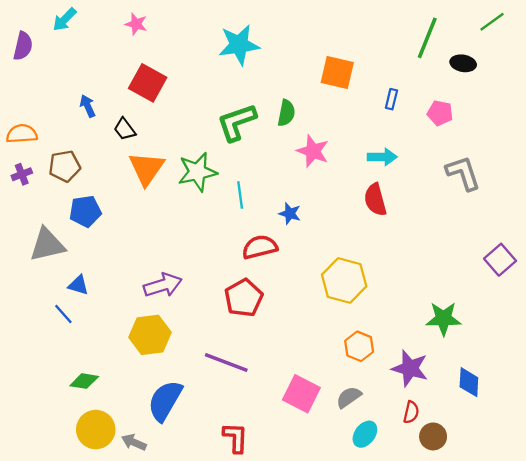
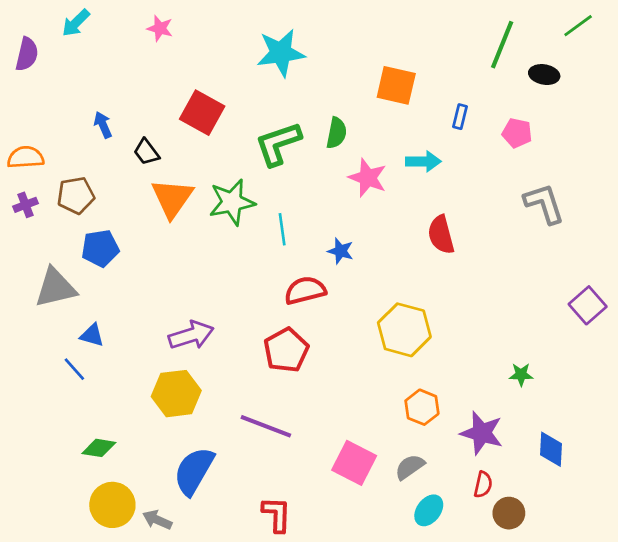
red square: (148, 83) -> (202, 113), moved
cyan arrow: (382, 157) -> (423, 161), moved
green star: (443, 319) -> (521, 375), size x0.6

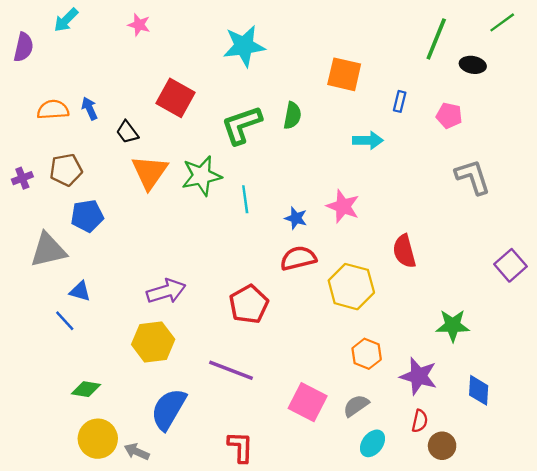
orange semicircle: (26, 157) -> (53, 110), moved
pink star: (368, 178) -> (343, 206), moved
red semicircle: (441, 235) -> (404, 251), moved
red semicircle: (305, 290) -> (298, 258), moved
green star: (521, 375) -> (453, 325), size x1.6

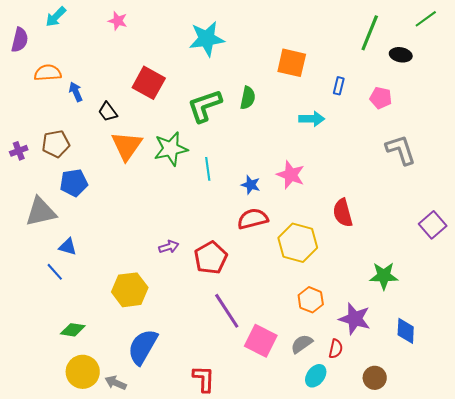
orange semicircle: (53, 110) -> (48, 73), moved
purple arrow: (166, 291) -> (169, 247), moved, size x0.6
purple line: (231, 370) -> (227, 311), moved, turned 36
red semicircle: (420, 421) -> (336, 349), moved

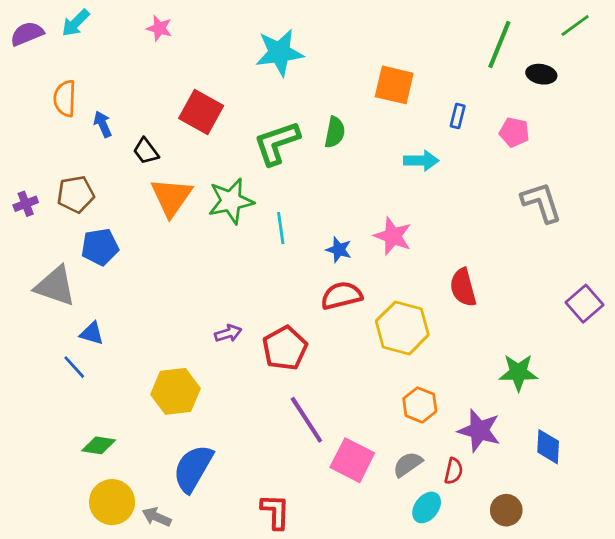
purple semicircle: (20, 40) -> (27, 34), moved, turned -125
orange semicircle: (48, 73) -> (65, 98), turned -84
gray triangle: (41, 212) -> (55, 286), turned 32

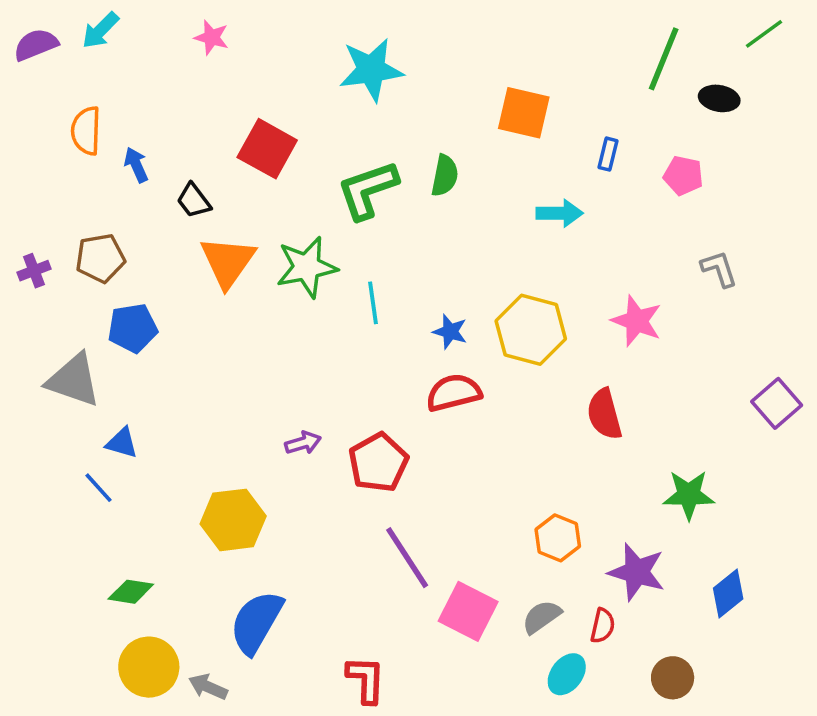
gray L-shape: (541, 202) -> (719, 269), size x0.7
pink star: (393, 236) -> (637, 321), moved
red semicircle: (463, 287) -> (604, 414), moved
yellow hexagon: (402, 328) -> (531, 330), moved
blue diamond: (548, 447) -> (728, 593), turned 48

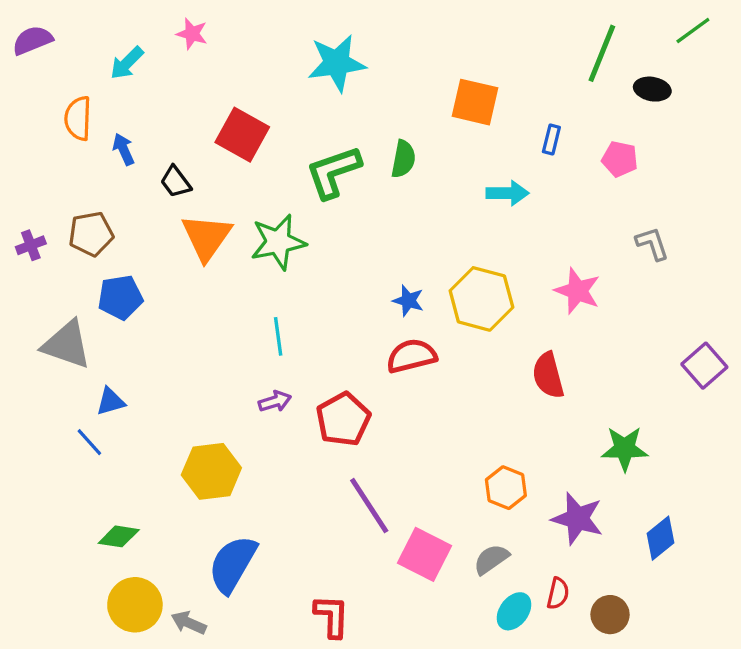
cyan arrow: (100, 30) -> (127, 63), moved
cyan line: (373, 303) -> (278, 336), moved
blue triangle: (122, 443) -> (111, 401), turned -32
red semicircle: (603, 626) -> (558, 593), moved

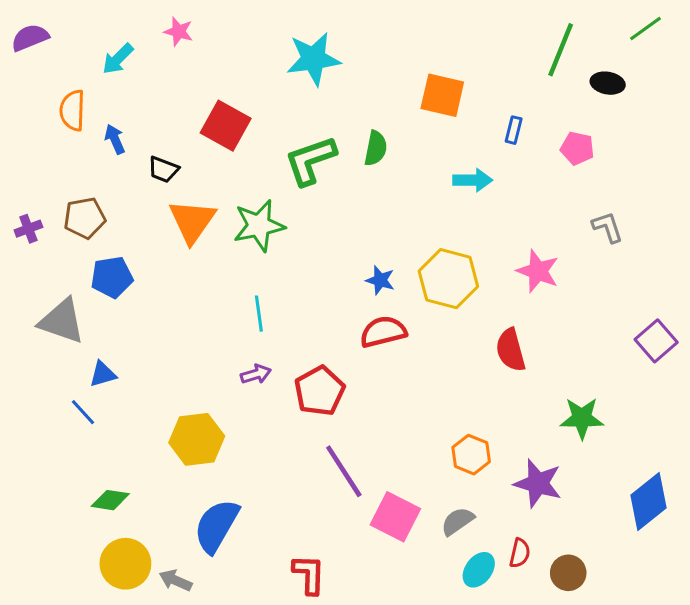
black trapezoid: (176, 182) -> (163, 170), turned -32
blue diamond: (660, 538) -> (649, 502), moved, size x1.4

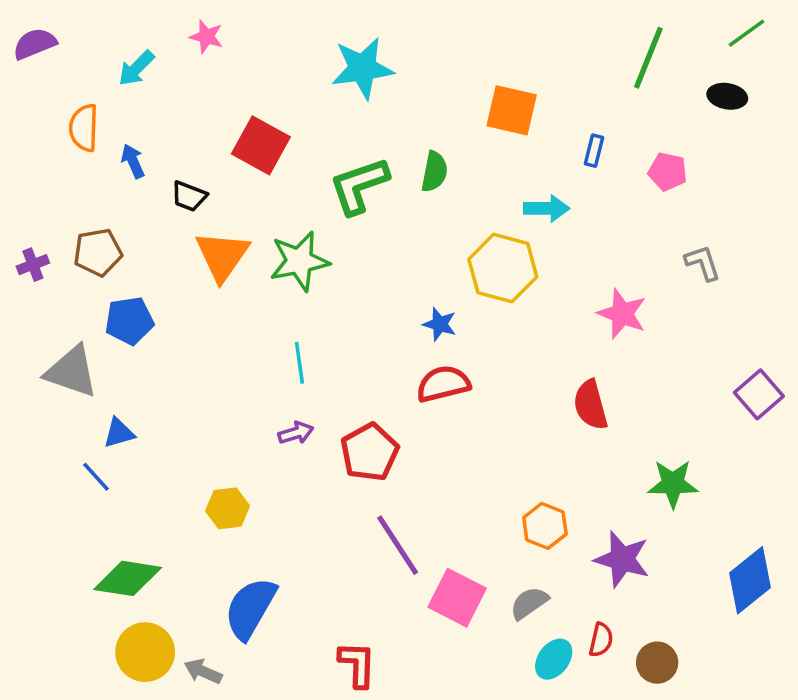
black ellipse: (608, 83) -> (727, 96), moved
yellow hexagon: (448, 279) -> (503, 268), moved
yellow hexagon: (197, 439) -> (228, 508), size x0.7
green diamond: (110, 500) -> (128, 578), size x1.5

